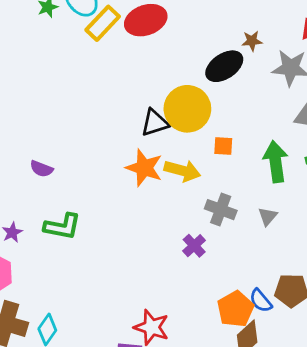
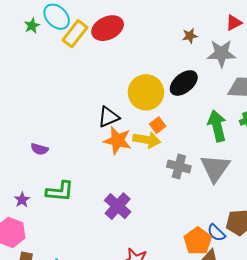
black ellipse: (224, 66) -> (184, 83), moved
black triangle: (155, 123) -> (109, 117), moved
orange square: (223, 146) -> (158, 125), moved, turned -35
gray triangle: (268, 216) -> (215, 168), size x2.0
purple cross: (194, 246) -> (118, 206), moved, size x1.5

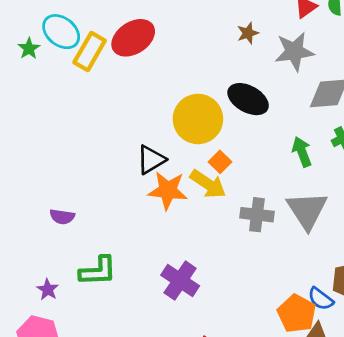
black ellipse: (184, 83) -> (248, 99), turned 76
green arrow: (217, 126) -> (302, 152), size x0.7
yellow arrow: (147, 140) -> (208, 184), turned 32

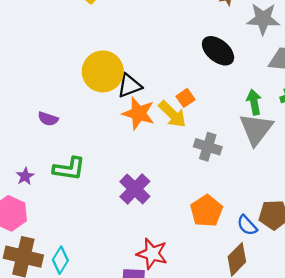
yellow circle: (198, 119) -> (103, 71), moved
gray triangle: (307, 210) -> (256, 129), moved
orange pentagon: (297, 314) -> (206, 211), moved

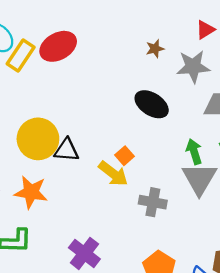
black triangle: (129, 86) -> (67, 150), turned 32
orange star: (139, 113) -> (31, 192), moved

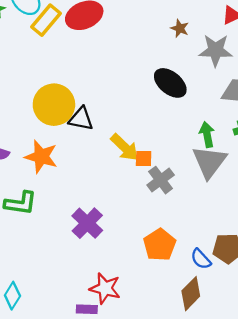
brown star: (155, 49) -> (180, 28), turned 30
orange square: (125, 156) -> (144, 158), moved, turned 36
gray cross: (153, 202) -> (161, 180), turned 36

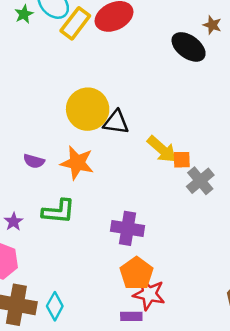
black ellipse: (170, 83) -> (189, 47), moved
purple cross: (87, 223) -> (127, 228), turned -32
orange pentagon: (160, 245) -> (137, 273), moved

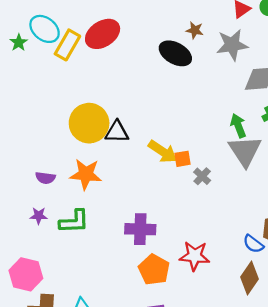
gray cross: (200, 181) -> (202, 176), size x0.7
purple star: (14, 222) -> (39, 216), moved, turned -30
red star: (149, 294) -> (195, 256), moved

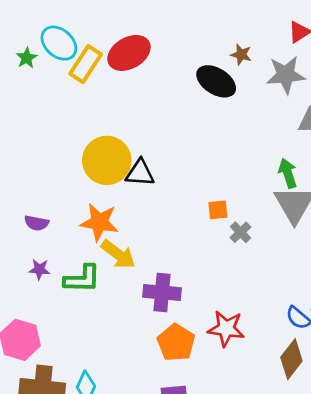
yellow arrow: (163, 152) -> (118, 254), moved
purple semicircle: (45, 178) -> (36, 223), moved

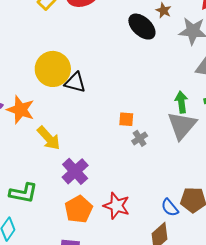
orange star: (99, 222) -> (21, 110), moved
green L-shape: (82, 279) -> (23, 193), moved
purple cross: (162, 292) -> (75, 171), turned 32

